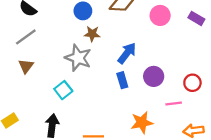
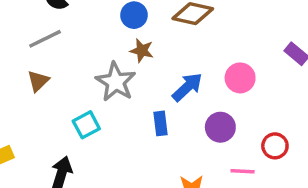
pink circle: (160, 15) -> (240, 78), moved
blue rectangle: (122, 80) -> (161, 123), moved

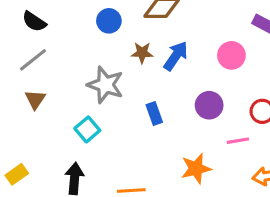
brown star: (142, 51) -> (142, 53), moved
pink circle: (240, 78) -> (231, 55), moved
blue arrow: (187, 87) -> (176, 56), moved

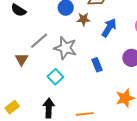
brown star: (142, 53) -> (83, 19), moved
gray line: (33, 60) -> (39, 41), moved

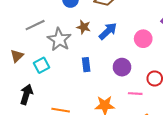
brown star: (83, 19) -> (84, 27), moved
brown triangle: (22, 59) -> (17, 56), moved

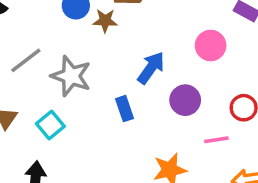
brown star: (84, 27) -> (105, 21), moved
blue arrow: (108, 31) -> (151, 68), moved

